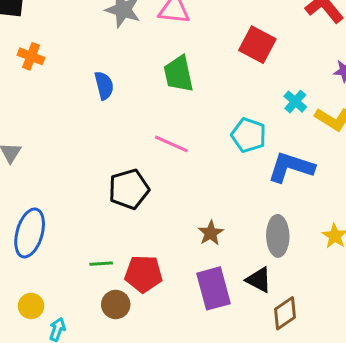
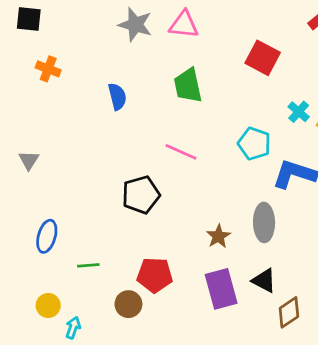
blue ellipse: (30, 233) -> (47, 236), size x0.7
gray ellipse: (278, 236) -> (264, 222), moved
green line: (101, 264) -> (88, 265), moved

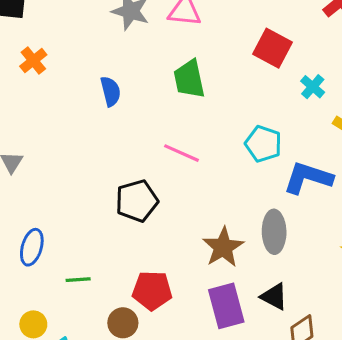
orange cross: (48, 69) -> (33, 60), turned 30
cyan cross: (299, 112) -> (313, 87), moved
brown star: (218, 236) -> (223, 247), size x1.5

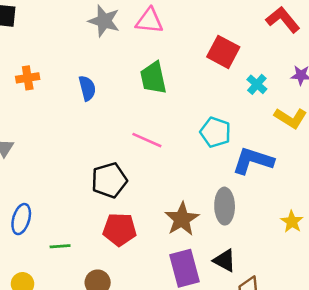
orange cross: (33, 60) -> (28, 78), moved, turned 30
red pentagon: (152, 290) -> (120, 229), moved

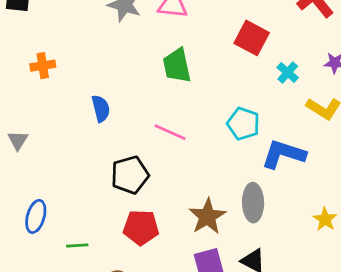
blue semicircle: (87, 88) -> (101, 109), moved

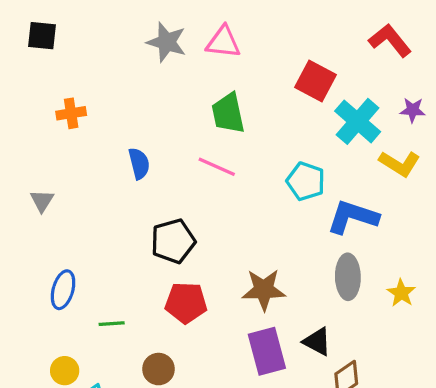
cyan cross: (288, 73) -> (358, 121), size x1.8
pink line: (170, 132) -> (217, 167), moved
gray ellipse: (253, 203) -> (348, 277), moved
brown star: (207, 216) -> (264, 290), turned 30

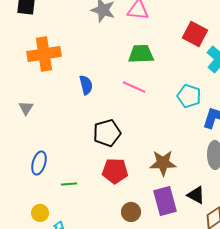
orange cross: (71, 113) -> (44, 54), size x1.8
green trapezoid: (228, 113) -> (141, 54), turned 100
brown circle: (159, 369) -> (131, 212), moved

